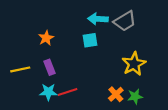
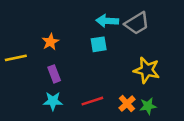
yellow star: (134, 64) -> (147, 70), turned -30
yellow line: (20, 69) -> (16, 58), moved
red line: (67, 92) -> (92, 101), moved

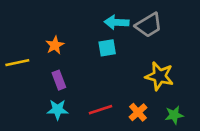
green star: (148, 106) -> (174, 115), moved

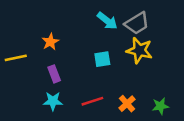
cyan arrow: (117, 22) -> (107, 21), turned -145
cyan square: (107, 48) -> (102, 59), moved
yellow star: (159, 76) -> (139, 50), moved

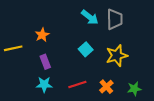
gray trapezoid: (137, 23) -> (115, 19), turned -60
yellow star: (139, 50) -> (117, 56), moved, turned -30
cyan square: (102, 59) -> (86, 49), turned -32

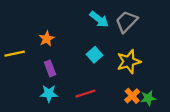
gray trapezoid: (115, 19) -> (126, 22), turned -135
orange cross: (106, 87) -> (132, 96), moved

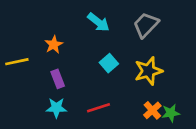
cyan arrow: (99, 19) -> (98, 22), moved

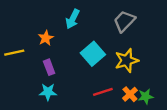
cyan arrow: (98, 22) -> (73, 19), moved, turned 78
cyan square: (109, 63) -> (93, 54), size x1.5
red line: (98, 108) -> (103, 92), moved

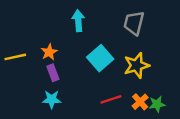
cyan arrow: (73, 19) -> (78, 21), turned 150
gray trapezoid: (124, 21) -> (134, 23), turned -30
orange star: (46, 38) -> (49, 52), moved

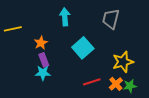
yellow line: (15, 57) -> (13, 29), moved
yellow star: (136, 65) -> (123, 62), moved
cyan star: (52, 99) -> (43, 73), moved

